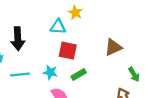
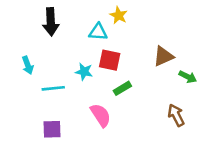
black arrow: (18, 39) -> (51, 22), moved
cyan star: (50, 72) -> (84, 72), moved
green arrow: (134, 74) -> (188, 77), moved, turned -32

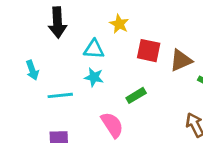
yellow star: (119, 15) -> (119, 24), moved
cyan triangle: (98, 32) -> (94, 49), moved
red square: (110, 60) -> (149, 51), moved

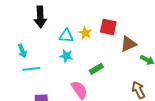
yellow star: (119, 24) -> (85, 33), moved
red square: (149, 51) -> (108, 27), moved
cyan line: (60, 95) -> (31, 69), moved

